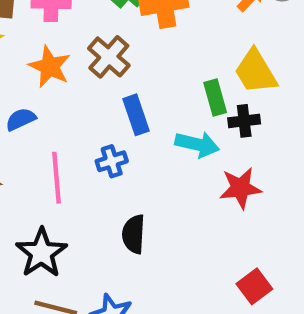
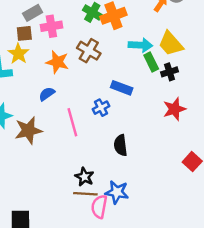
blue rectangle: (136, 115) -> (122, 88), moved, turned -40
cyan arrow: (197, 144) -> (140, 45), moved
black star: (41, 253) -> (84, 177), moved, size x0.7

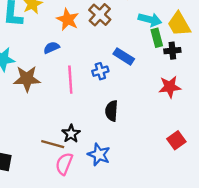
brown line: (85, 194) -> (53, 144), moved
pink semicircle: (99, 207) -> (64, 164), moved

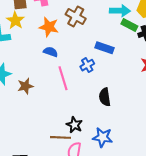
green rectangle: (157, 38) -> (129, 25), turned -35
blue semicircle: (52, 48) -> (51, 52), moved, turned 56
brown star: (27, 79) -> (25, 86), size x0.7

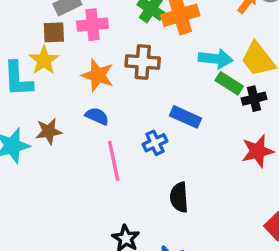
brown cross: (76, 16) -> (143, 62), turned -30
brown star: (25, 86) -> (49, 131), moved

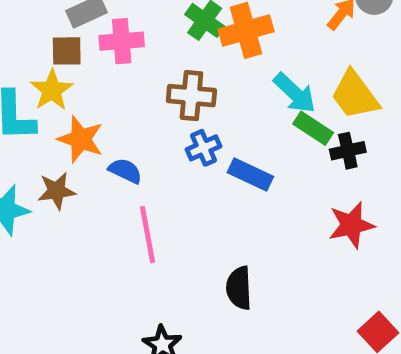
cyan arrow: (216, 59) -> (295, 93), turned 36
orange star: (98, 75) -> (81, 139), moved
blue cross: (155, 143) -> (203, 148), moved

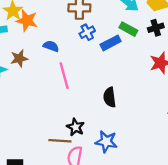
green rectangle: (313, 128) -> (128, 29), moved
orange star: (81, 139) -> (27, 21), moved
blue rectangle: (250, 174) -> (111, 43), turned -48

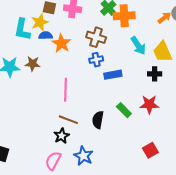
orange star: (27, 21) -> (61, 43), moved
green rectangle: (128, 29) -> (124, 110), moved
blue semicircle: (51, 46) -> (46, 36), moved, turned -40
brown line: (60, 141) -> (68, 120), moved

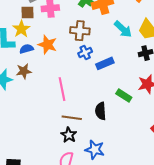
blue semicircle: (46, 36) -> (27, 49), moved

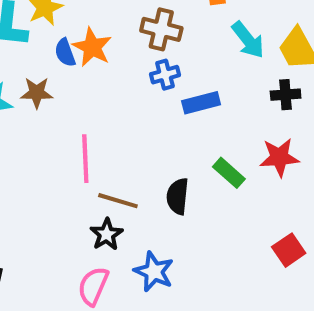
blue semicircle: (27, 49) -> (65, 53), moved, turned -104
pink line: (62, 89) -> (85, 159), moved

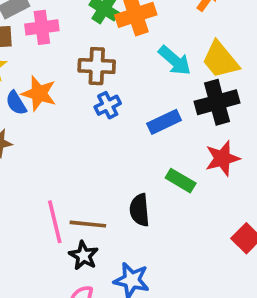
black cross: (286, 95) -> (217, 102), size x1.6
blue rectangle: (201, 103) -> (164, 122), moved
pink line: (85, 159) -> (55, 222), moved

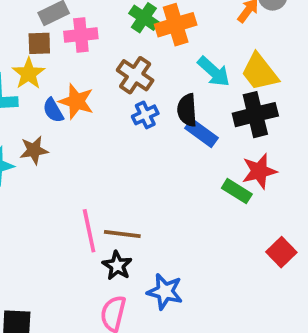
brown cross: (97, 66) -> (135, 75), turned 30
blue rectangle: (164, 122) -> (202, 133), turned 60
green rectangle: (181, 181) -> (237, 191), moved
black semicircle: (140, 210) -> (187, 110), moved

